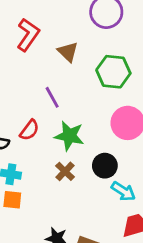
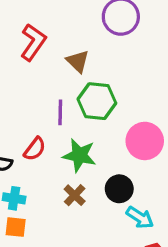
green hexagon: (113, 72) -> (97, 101), moved
purple line: (52, 97) -> (60, 112), turned 30

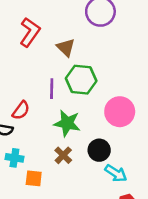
red semicircle: (35, 149) -> (21, 110), moved
orange square: (16, 227) -> (34, 178), moved

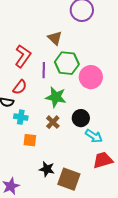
red L-shape: (30, 32) -> (23, 56), moved
pink circle: (120, 112) -> (91, 77), moved
cyan cross: (14, 158) -> (21, 117), moved

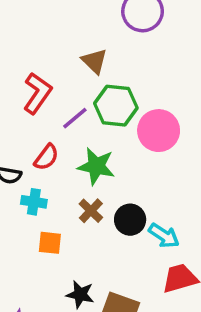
purple line: (44, 70) -> (75, 118), turned 49
red semicircle: (20, 87) -> (46, 157), moved
black circle: (81, 118) -> (130, 220), moved

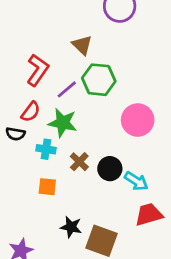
pink circle: (159, 131) -> (138, 120), moved
red semicircle: (46, 157) -> (31, 112), moved
green star: (96, 166) -> (63, 123), moved
cyan cross: (34, 202) -> (46, 149), moved

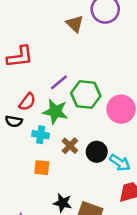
brown triangle: (82, 45) -> (75, 24), moved
red L-shape: (38, 70) -> (20, 57), moved, turned 48
green hexagon: (99, 80) -> (86, 95), moved

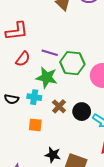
purple line: (59, 82) -> (50, 53), turned 56
red semicircle: (27, 102) -> (23, 59), moved
black semicircle: (14, 121) -> (12, 99), moved

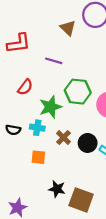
red L-shape: (17, 31) -> (19, 43), moved
purple line: (50, 53) -> (54, 61), moved
green star: (47, 78) -> (50, 107), turned -30

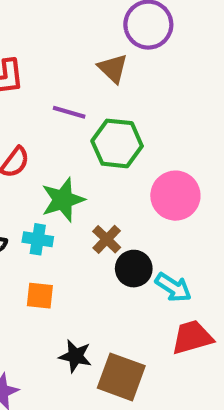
brown triangle: (68, 28) -> (113, 68), moved
green hexagon: (78, 92) -> (117, 143), moved
brown cross: (64, 138) -> (107, 239), moved

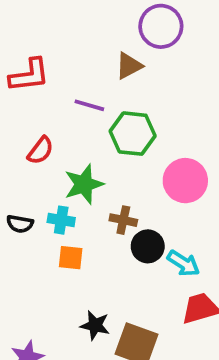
brown triangle: (113, 68) -> (129, 66), turned 48
brown cross: (107, 239) -> (123, 220), turned -32
orange square: (40, 296) -> (71, 258), moved

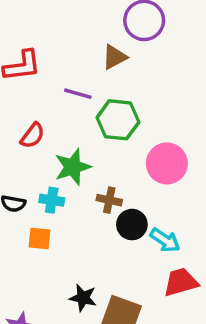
orange square: (71, 258) -> (39, 238), moved

